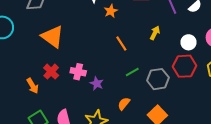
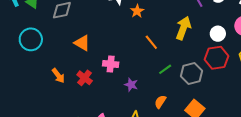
yellow arrow: (155, 33) -> (183, 28), size x1.6
orange triangle: (53, 37) -> (82, 43), size x0.7
pink cross: (78, 72) -> (111, 64), moved
orange arrow: (33, 86) -> (58, 76), moved

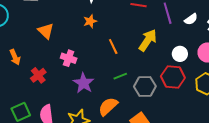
orange star: (137, 11) -> (90, 21), moved
red cross: (85, 78) -> (38, 75), moved
purple star: (131, 85) -> (84, 83), size x1.5
orange semicircle: (160, 102) -> (108, 107), size x1.5

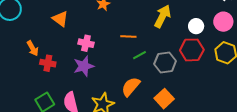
orange line: (113, 47) -> (128, 36), moved, turned -56
red cross: (38, 75) -> (48, 63), moved, turned -35
purple star: (84, 83) -> (84, 66), moved, turned 30

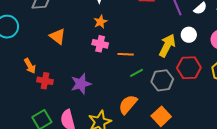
yellow arrow: (163, 16) -> (167, 46), moved
white circle: (196, 26) -> (189, 35), moved
pink cross: (86, 43) -> (100, 44), moved

